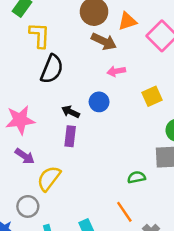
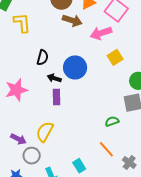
black semicircle: (52, 69) -> (43, 57), moved, size x0.7
pink arrow: (116, 71) -> (101, 33), moved, size x1.5
blue circle: (99, 102) -> (75, 67), size x1.5
purple arrow: (25, 156) -> (18, 139), moved

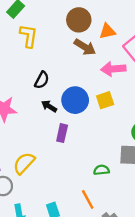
yellow square: (115, 57) -> (105, 100), moved
purple rectangle: (57, 97) -> (62, 133), moved

